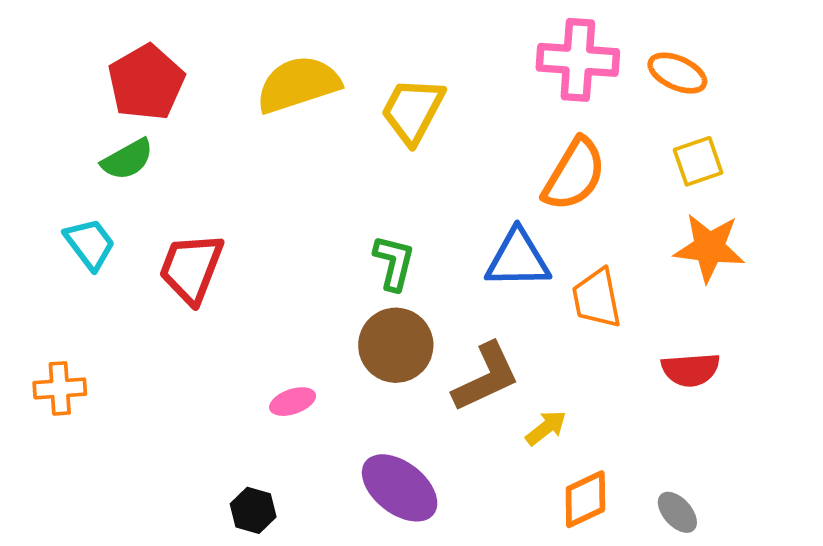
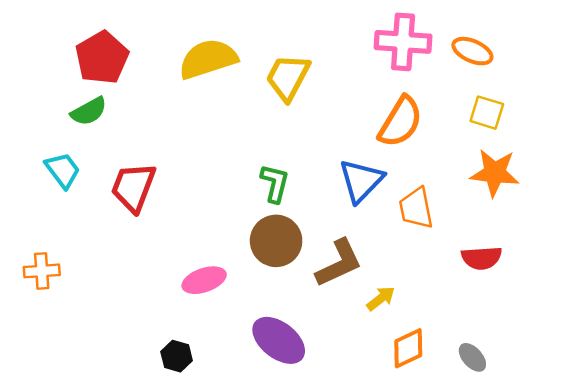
yellow square: (698, 161) -> (487, 113), turned 36
blue triangle: (518, 259) -> (361, 181), turned -45
pink ellipse: (293, 402) -> (204, 280), size x1.4

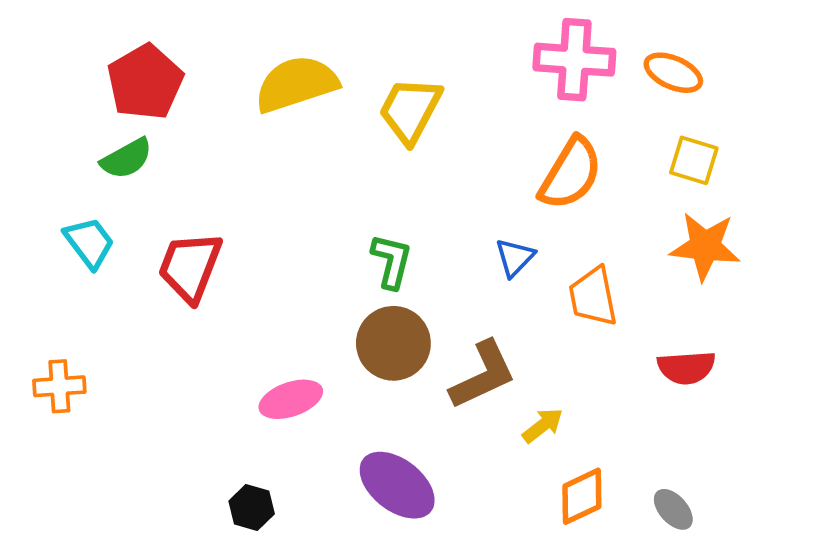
blue triangle: (361, 181) -> (515, 257), size x0.6

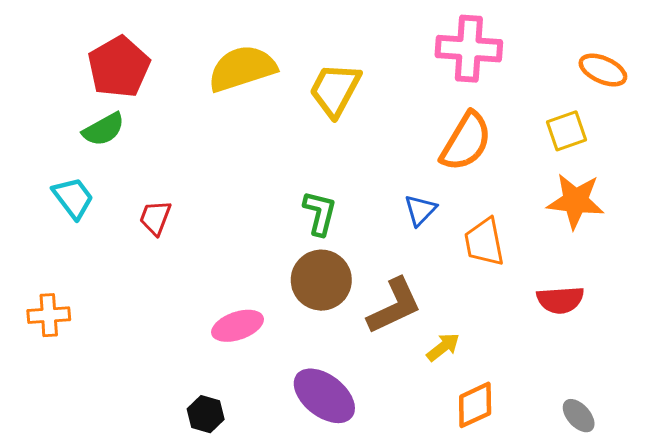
orange ellipse: (673, 73) -> (603, 70), moved
yellow square: (694, 160) -> (566, 131), turned -36
red trapezoid: (190, 267) -> (155, 218), size x0.6
gray ellipse: (673, 509) -> (579, 416), moved

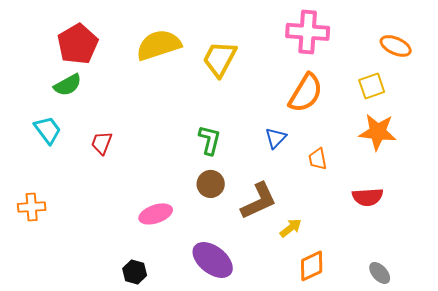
orange trapezoid: (484, 242) -> (318, 159), size x0.7
brown circle: (321, 280) -> (211, 184), size x0.7

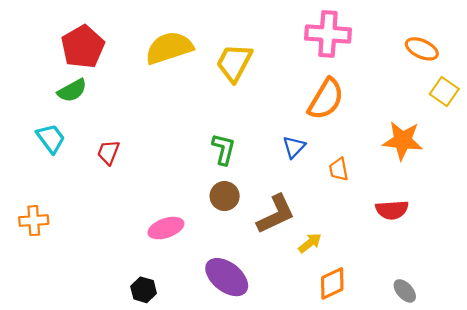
yellow square: (372, 86) -> (444, 92), moved, turned -36

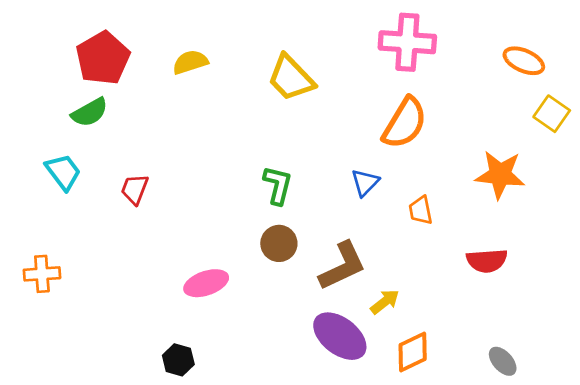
yellow semicircle: (169, 48) -> (190, 62), moved, size x0.6
yellow trapezoid: (234, 63) -> (291, 78), turned -72
purple ellipse: (227, 277) -> (340, 336), moved

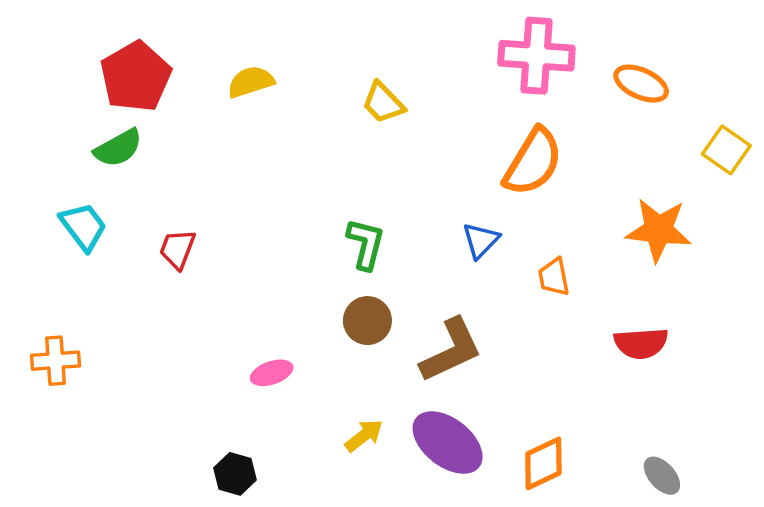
orange ellipse: (524, 61) -> (641, 84), moved
yellow trapezoid: (291, 78) -> (383, 103), size x0.7
pink ellipse: (206, 283) -> (272, 373), size x0.7
yellow arrow: (385, 302) -> (364, 436), moved

